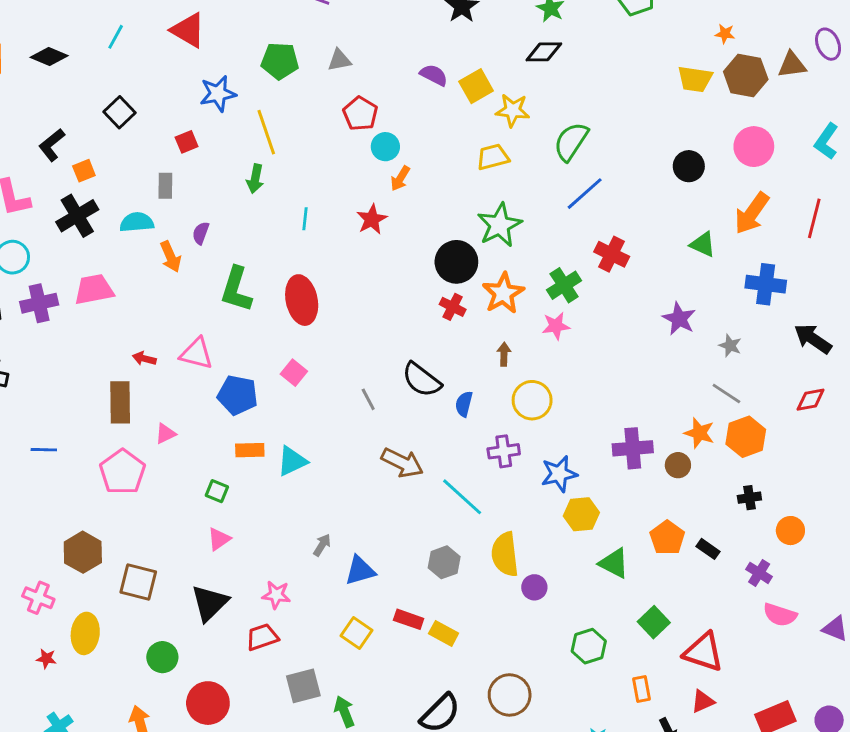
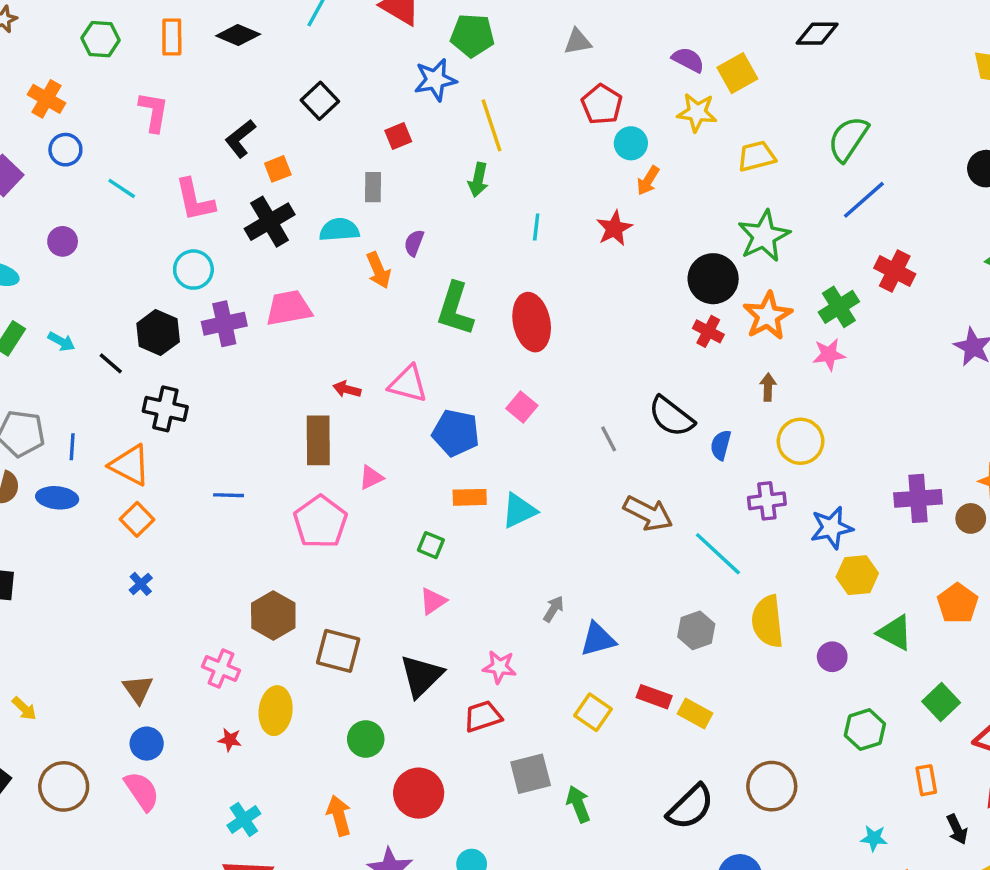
green pentagon: (280, 61) -> (472, 35), moved
yellow star: (513, 110) -> (697, 112), moved
purple circle: (534, 587) -> (832, 657), moved

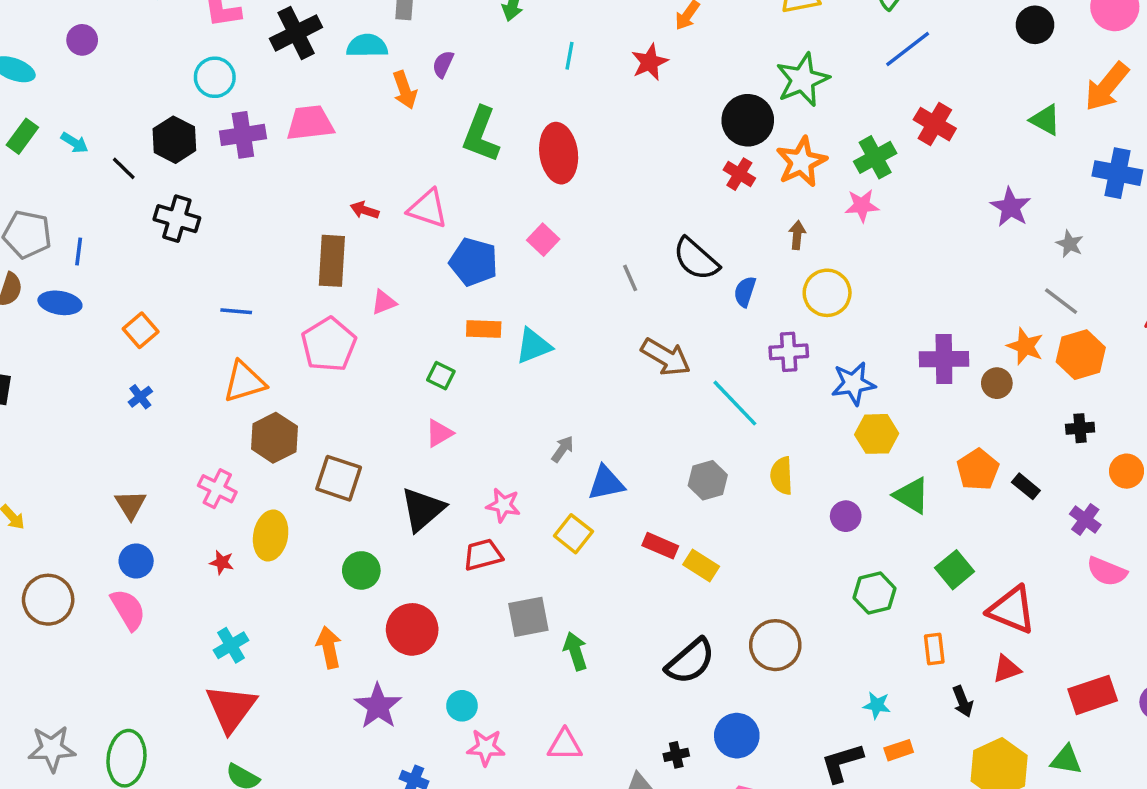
orange triangle: (130, 465) -> (244, 382), moved, turned -48
yellow semicircle: (768, 621) -> (782, 476), size x0.7
yellow square: (593, 712) -> (573, 534), moved

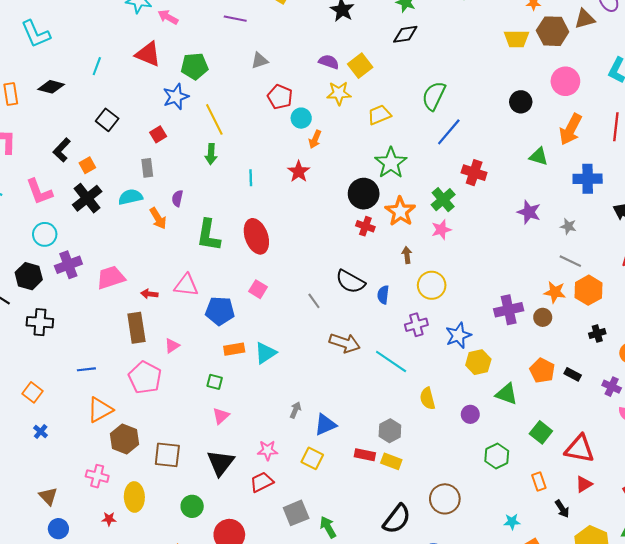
pink trapezoid: (310, 123) -> (111, 278), moved
gray hexagon: (708, 480) -> (390, 431), moved

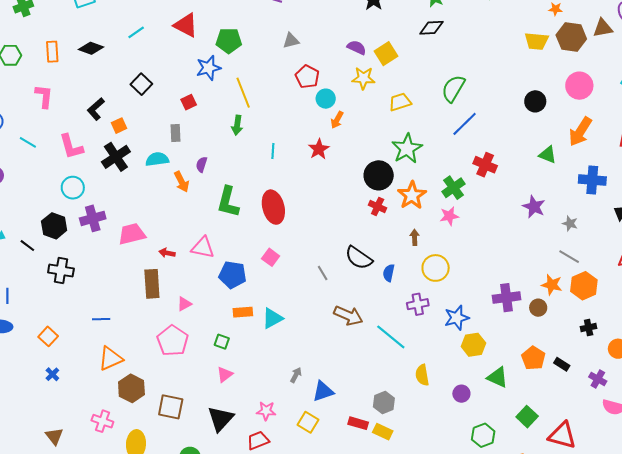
cyan line: (97, 66) -> (136, 32), turned 30
pink pentagon: (145, 377) -> (173, 341), moved

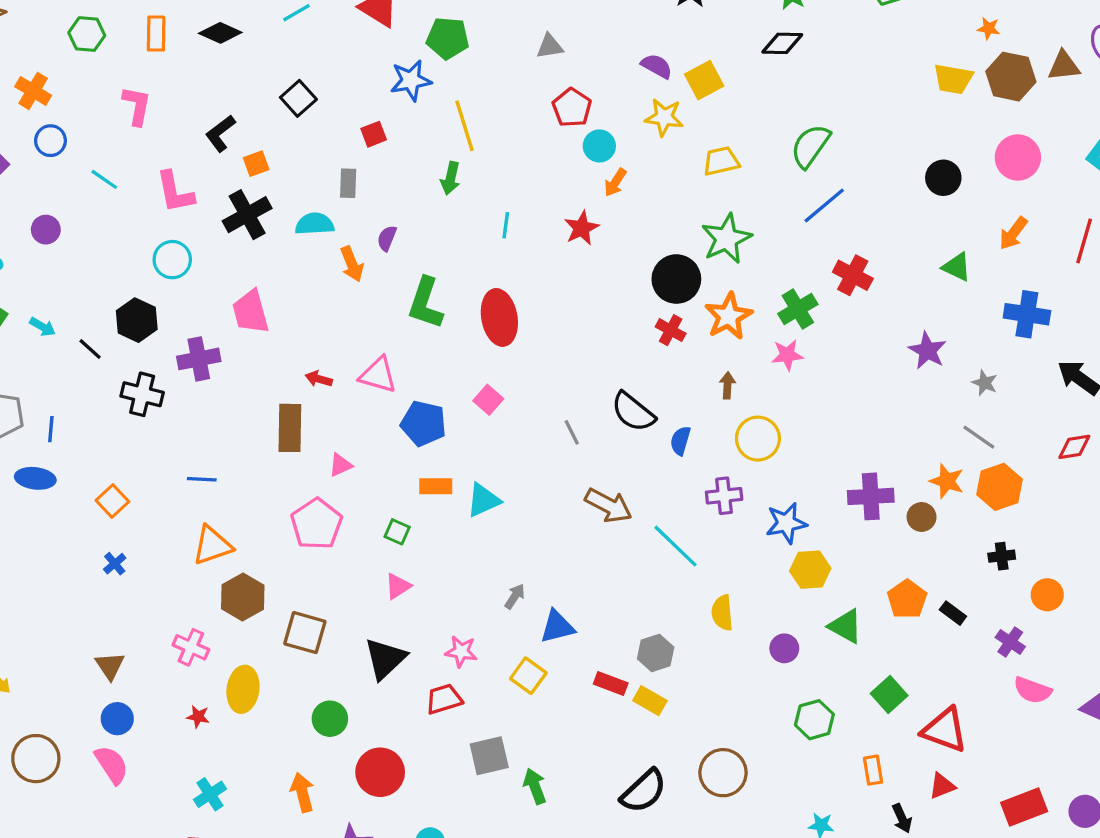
orange arrow: (580, 132) -> (1013, 233), size x0.7
purple cross: (93, 218) -> (199, 359), moved
pink trapezoid: (132, 234) -> (251, 312), moved, turned -96

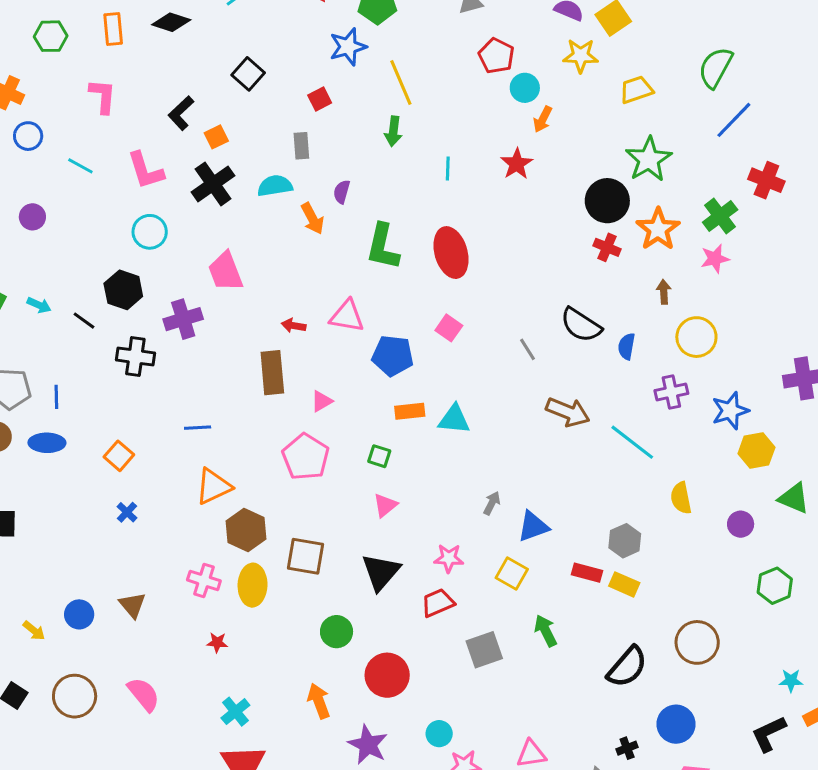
cyan triangle: (483, 500) -> (454, 419), turned 36
yellow ellipse: (243, 689) -> (253, 585), moved
blue circle: (117, 719) -> (79, 614), moved
green arrow: (535, 786) -> (546, 631), moved

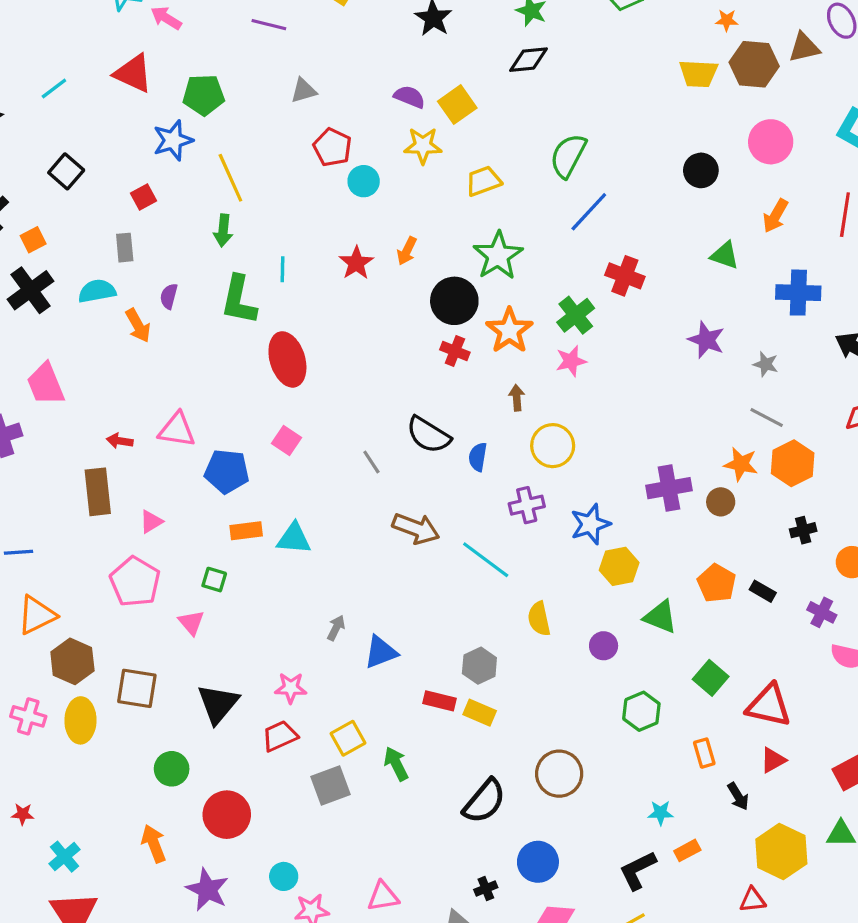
orange arrow: (543, 119) -> (407, 251), moved
green L-shape: (383, 247) -> (239, 300), moved
pink triangle: (385, 505) -> (191, 623), moved, turned -30
yellow square: (512, 574) -> (348, 738), moved, turned 32
red star: (217, 642) -> (23, 814), moved

